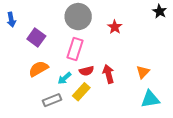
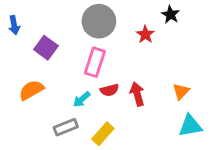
black star: (160, 11) -> (170, 15), moved
orange semicircle: (38, 69) -> (31, 90), moved
yellow rectangle: (81, 92) -> (103, 134), moved

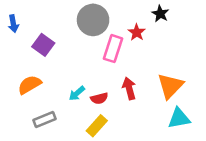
pink rectangle: (95, 62) -> (113, 49), moved
red semicircle: (110, 90) -> (99, 98), moved
orange triangle: (181, 91) -> (170, 86), size x1.6
gray rectangle: (66, 127) -> (44, 120), moved

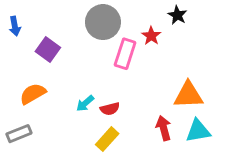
orange triangle: (170, 86) -> (188, 95), turned 44
red arrow: (129, 88) -> (164, 128), moved
gray rectangle: (44, 120) -> (19, 134), moved

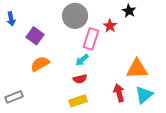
orange semicircle: (33, 94) -> (40, 64), moved
cyan arrow: (85, 103) -> (82, 60), moved
cyan triangle: (198, 131) -> (144, 95), turned -30
yellow rectangle: (107, 139) -> (78, 101), turned 30

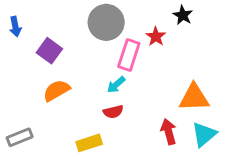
yellow rectangle: (78, 101) -> (89, 143), moved

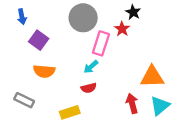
black star: (183, 15) -> (133, 12), moved
blue arrow: (15, 27) -> (22, 17), moved
orange semicircle: (56, 90) -> (44, 71), turned -145
gray rectangle: (20, 137) -> (24, 100), moved, turned 48

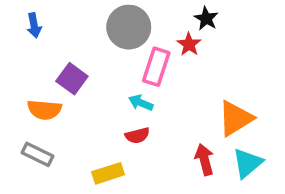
purple square: (39, 40) -> (72, 79), moved
cyan arrow: (91, 67) -> (141, 103), turned 64
orange semicircle: (44, 71) -> (44, 110), moved
orange triangle: (152, 77) -> (235, 118), turned -30

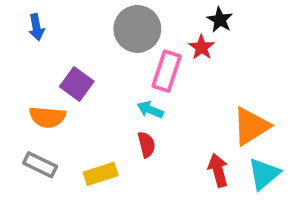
red semicircle: (137, 135) -> (146, 145), turned -90
yellow rectangle: (108, 173) -> (101, 174), moved

